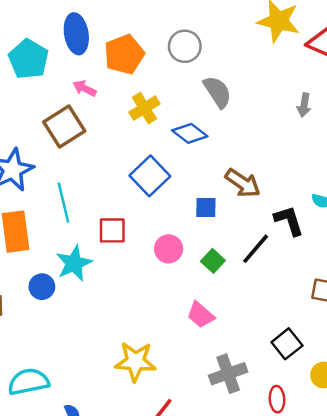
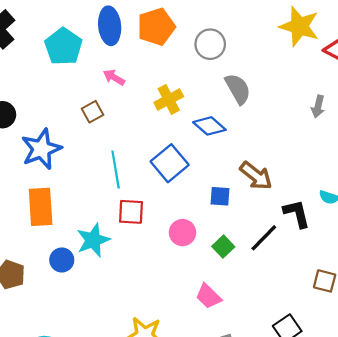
orange pentagon: (124, 54) -> (156, 27), moved
brown square: (64, 126) -> (93, 112), size x0.6
cyan line: (63, 203) -> (116, 170), moved

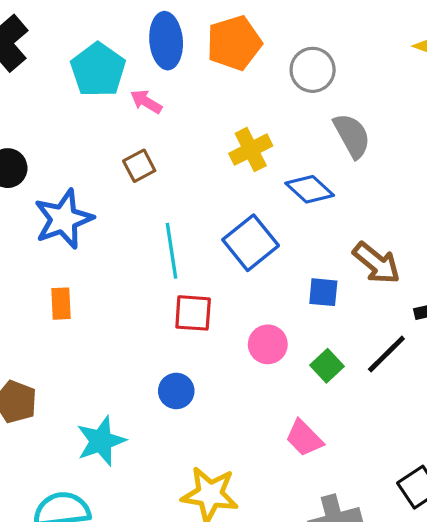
pink arrow: (114, 77) -> (146, 102), moved
orange rectangle: (41, 207) -> (61, 304), size x0.6
cyan star: (93, 240) -> (101, 441), moved
blue circle: (62, 260) -> (176, 391), moved

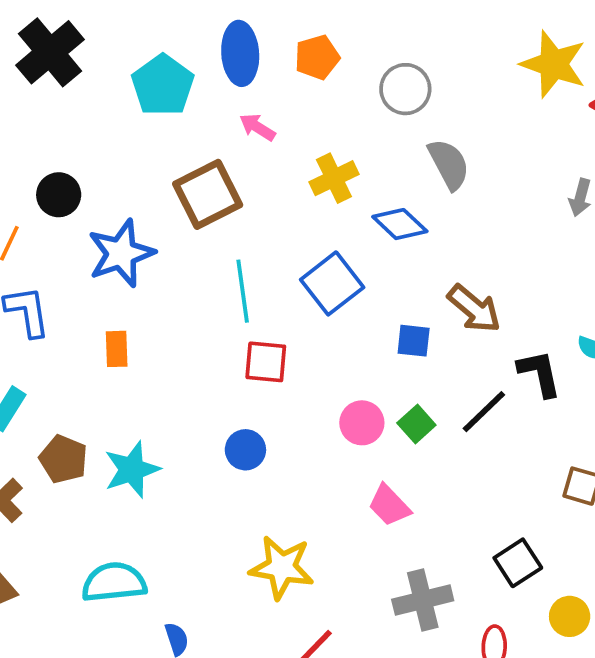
orange pentagon: (234, 43) -> (317, 57), size x0.7
pink arrow: (146, 102) -> (257, 127), moved
brown square: (139, 166) -> (208, 194), size x1.8
pink circle: (268, 344) -> (362, 423), moved
cyan star: (101, 441) -> (132, 470), moved

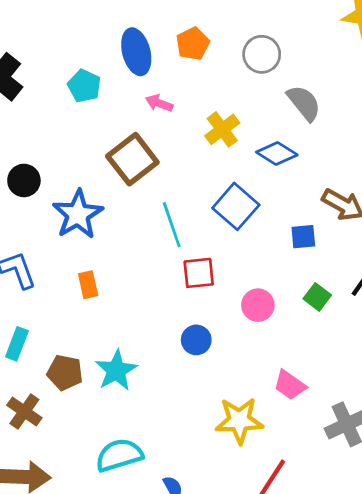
cyan pentagon: (163, 85) -> (84, 86), size x0.7
pink circle: (362, 423) -> (258, 305), moved
pink trapezoid: (389, 505) -> (290, 385), moved

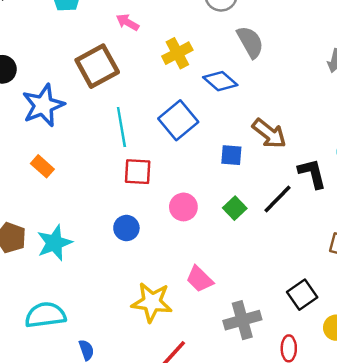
orange rectangle: (88, 285) -> (42, 166), turned -45

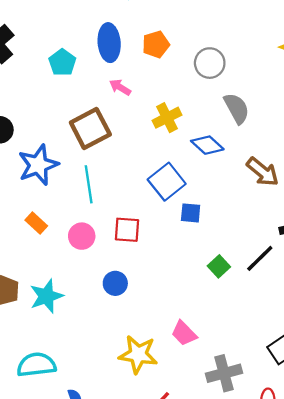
cyan line: (121, 127) -> (89, 184), moved
brown arrow: (269, 134) -> (263, 172), moved
blue square: (231, 155) -> (191, 213), moved
pink circle: (183, 207) -> (82, 236), moved

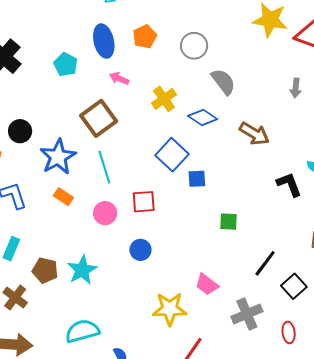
orange rectangle: (36, 223) -> (63, 197), moved
black line: (260, 258) -> (265, 263), moved
green square: (219, 266) -> (228, 222), turned -36

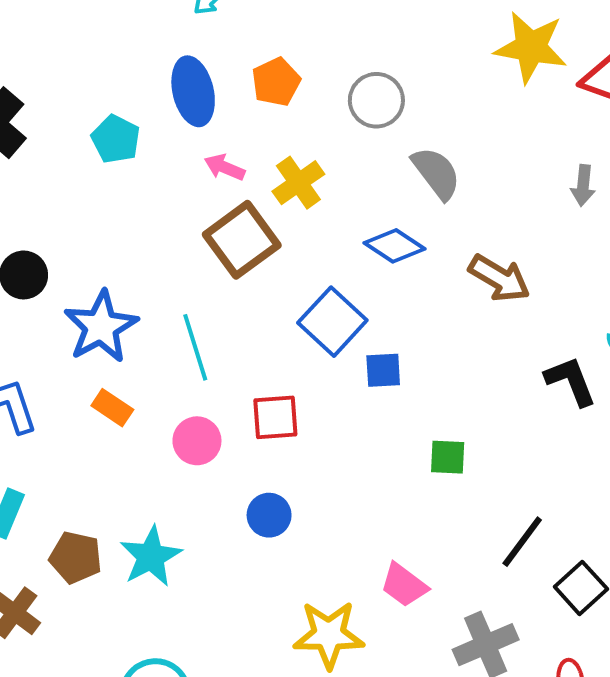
yellow cross: (164, 99) -> (298, 183), moved
brown square: (99, 118) -> (242, 240), moved

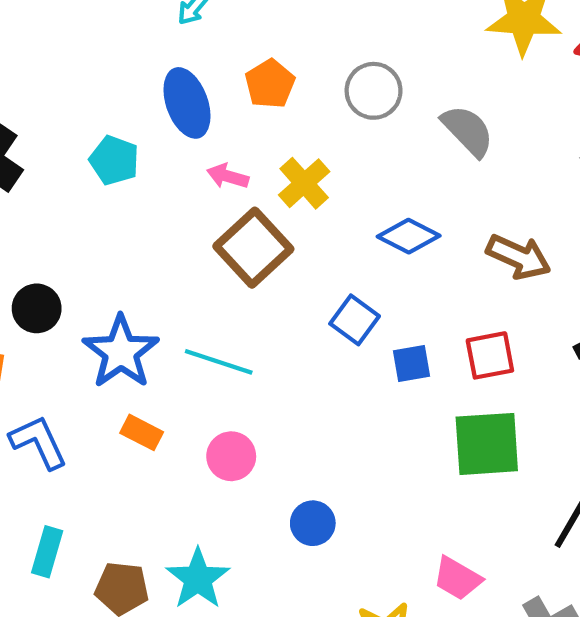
gray semicircle: (436, 173) -> (468, 131), moved
blue square: (332, 322) -> (355, 320), size x0.7
cyan line: (195, 347) -> (219, 362), turned -48
red square: (275, 417) -> (490, 355), moved
green square: (448, 457) -> (487, 444), size x1.8

